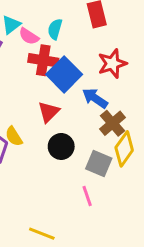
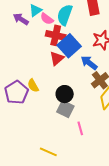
cyan semicircle: (55, 29) -> (65, 15), size x1.5
red triangle: (49, 112) -> (57, 58), moved
gray square: (99, 164) -> (65, 109), moved

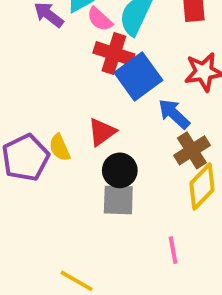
red triangle: (57, 58) -> (102, 132), moved
gray square: (65, 109) -> (118, 200), turned -30
pink line: (80, 128) -> (173, 250), moved

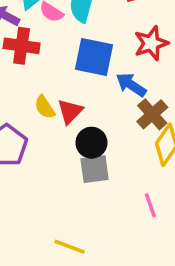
red cross: (114, 53) -> (22, 46), moved
blue square: (138, 76) -> (94, 57), turned -33
yellow semicircle: (60, 148) -> (45, 107), moved

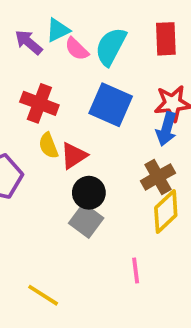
red cross: (22, 46) -> (39, 103), moved
blue arrow: (131, 85) -> (166, 129), moved, turned -120
gray square: (95, 169) -> (86, 221), turned 32

